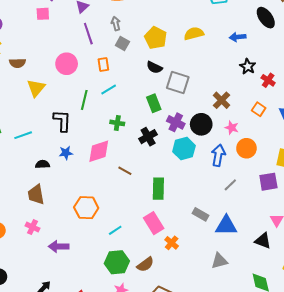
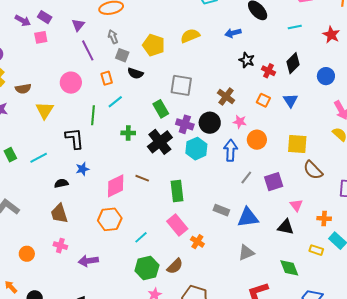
black semicircle: (154, 67) -> (135, 73), moved
black cross: (148, 137) -> (160, 142), size x1.4
pink diamond: (99, 151) -> (116, 186), moved
purple square: (268, 182) -> (274, 182), moved

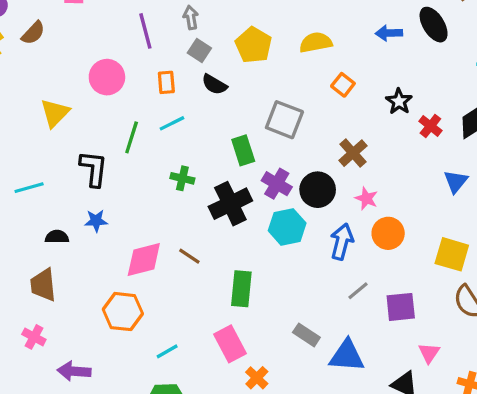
blue arrow: (233, 33) -> (389, 33), moved
brown semicircle: (23, 89) -> (33, 33), moved, turned -49
orange square: (263, 100) -> (343, 85), moved

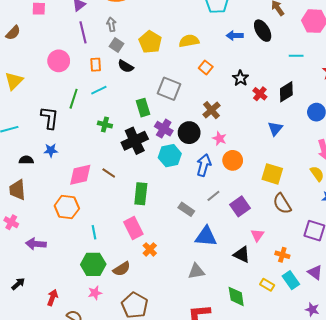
yellow triangle: (55, 113) -> (14, 81), moved
purple square: (401, 307) -> (240, 206), turned -30
gray rectangle: (306, 335) -> (186, 209), moved
cyan line: (167, 351) -> (94, 232), turned -72

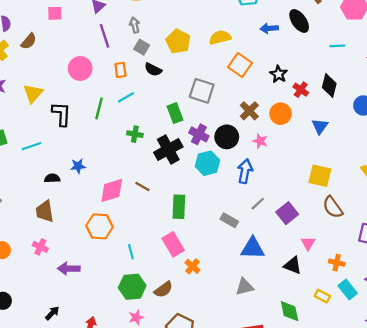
orange square: (206, 67) -> (240, 65), size x1.5
black diamond: (286, 92) -> (329, 86), turned -40
black L-shape: (50, 118) -> (61, 114), moved
orange circle: (233, 160) -> (281, 114), moved

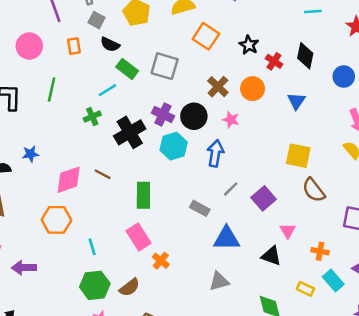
cyan line: (126, 97) -> (107, 90), moved
green rectangle: (175, 113) -> (127, 69), moved, turned -30
green cross: (135, 134) -> (92, 117), turned -32

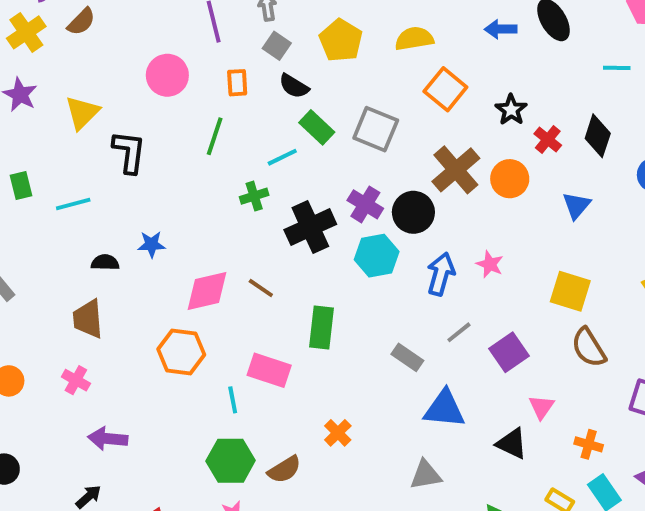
brown cross: (218, 87) -> (456, 170), size x1.4
green line: (52, 89) -> (215, 136), moved
pink star: (231, 120) -> (490, 264), moved
pink rectangle: (139, 237) -> (269, 370), moved, turned -45
purple arrow: (24, 268) -> (108, 439), moved

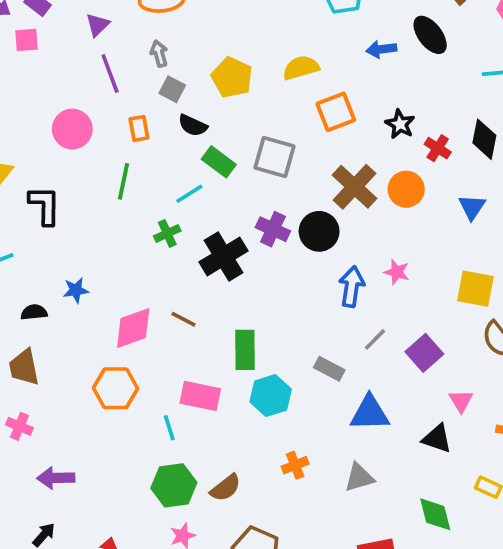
orange square: (445, 89) -> (336, 112), turned 36
cyan hexagon: (377, 256) -> (271, 396), moved
orange cross: (338, 433) -> (295, 465), moved, turned 30

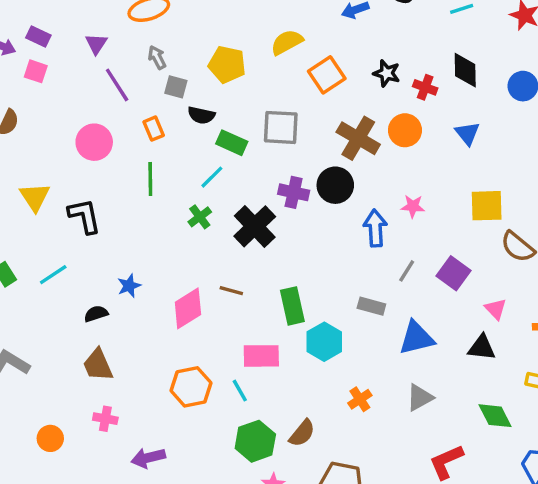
pink square: (27, 40) -> (36, 71), turned 35
orange hexagon: (116, 388) -> (191, 387), moved

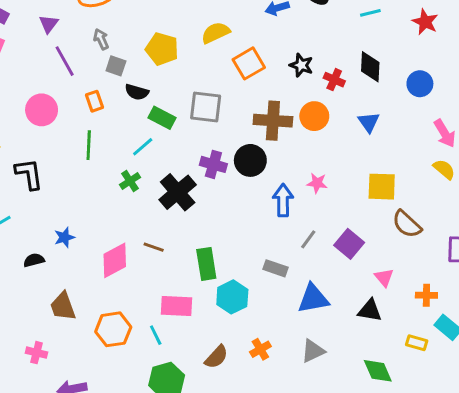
brown cross: (358, 138) -> (273, 121), turned -30
brown trapezoid: (98, 365) -> (63, 306), moved
brown semicircle: (302, 433) -> (216, 357), moved

